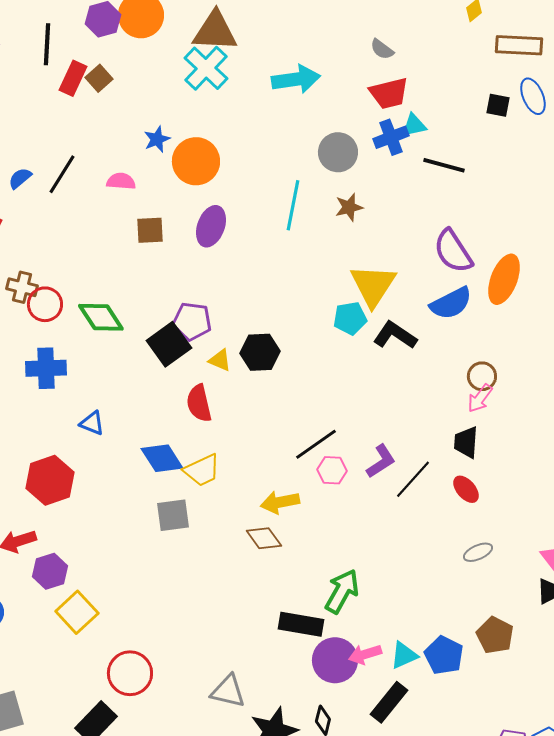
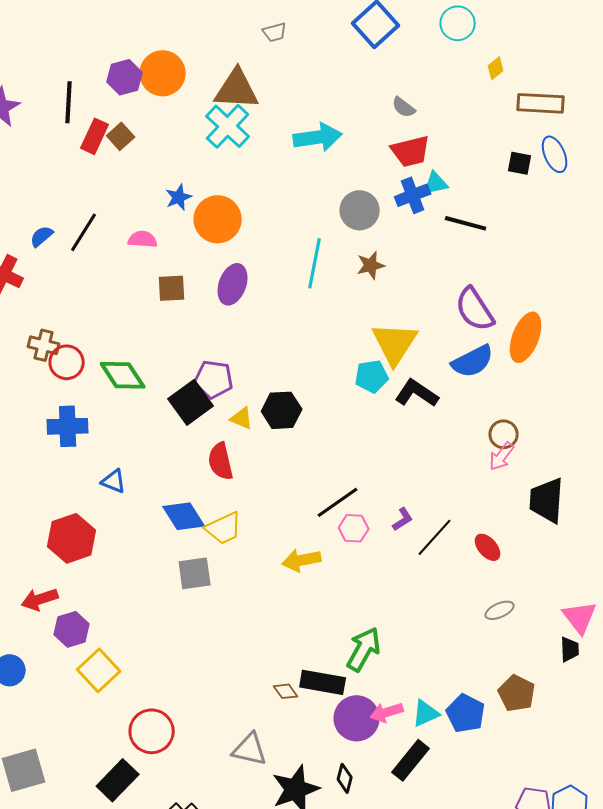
black trapezoid: (466, 442) -> (547, 500), moved, size x1.4
purple L-shape: (381, 461) -> (403, 519), size x0.7
brown diamond: (264, 538) -> (286, 691), moved, size x0.7

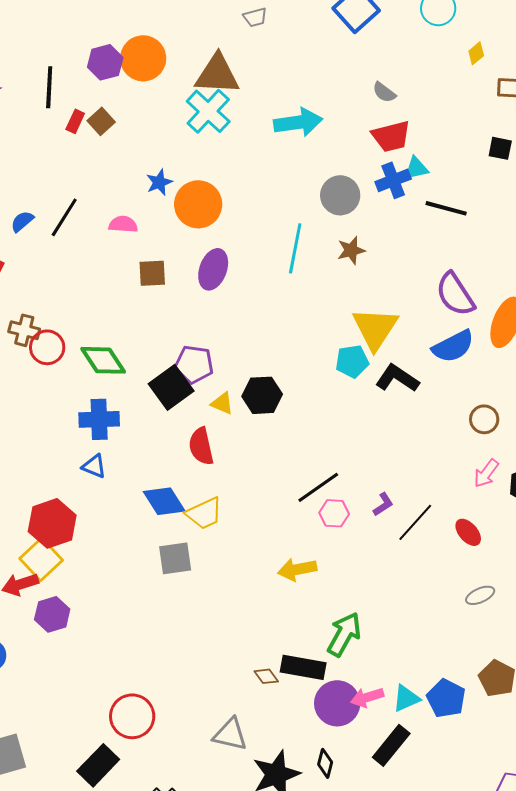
red rectangle: (95, 136) -> (75, 121), size x0.7
blue cross: (68, 426) -> (99, 419), moved
pink arrow: (502, 456) -> (486, 473), moved
yellow arrow: (302, 560) -> (297, 569), moved
yellow square: (99, 670) -> (41, 559), moved

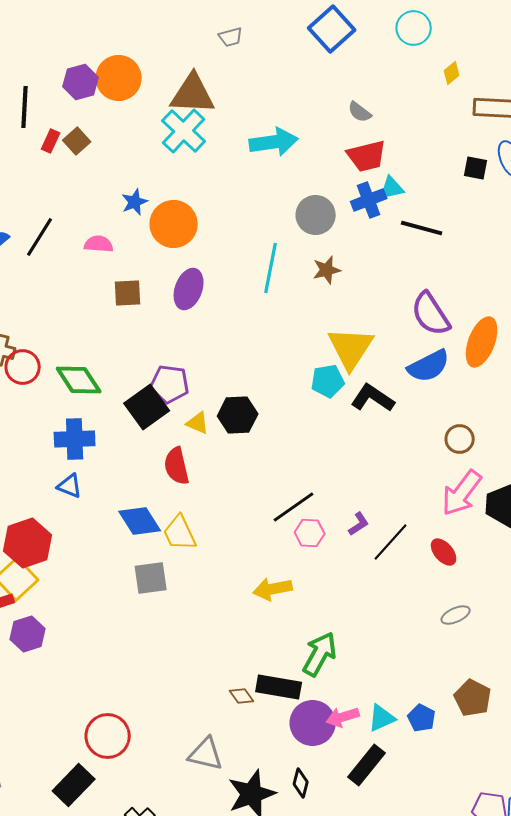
pink arrow: (486, 473) -> (462, 493), size x1.6
yellow trapezoid: (204, 513) -> (180, 533), turned 90
blue pentagon: (446, 698) -> (422, 718), size x0.7

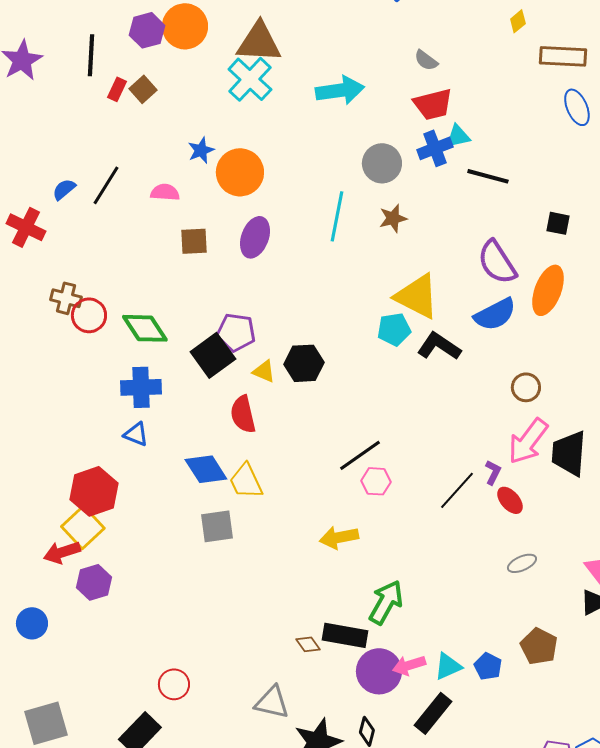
black square: (476, 168) -> (558, 223), moved
yellow triangle: (351, 348) -> (417, 296), turned -36
purple L-shape: (359, 524) -> (493, 472), moved, turned -30
red circle: (108, 736) -> (174, 684), size x0.7

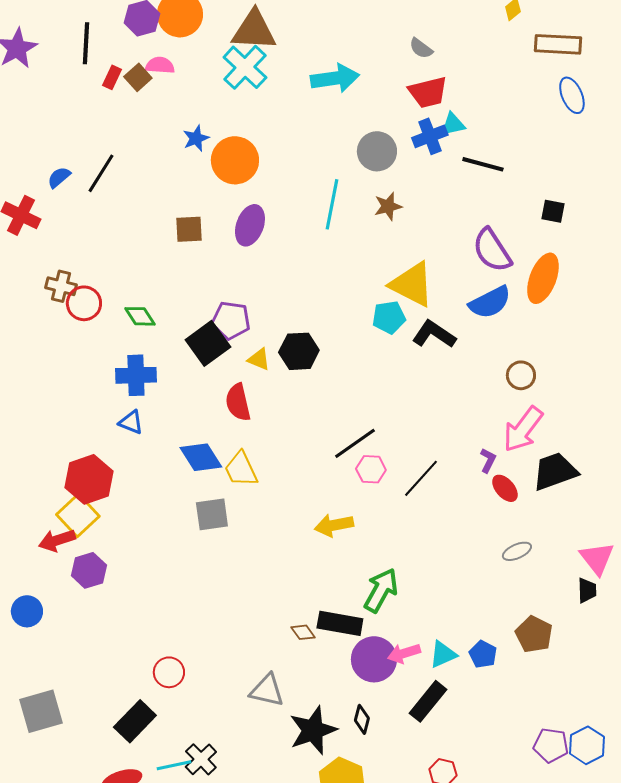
pink semicircle: (165, 192) -> (160, 65), moved
green diamond: (145, 328) -> (140, 316), size x0.7
black trapezoid: (569, 453) -> (555, 471), moved, turned 66
black line: (457, 490) -> (421, 478), moved

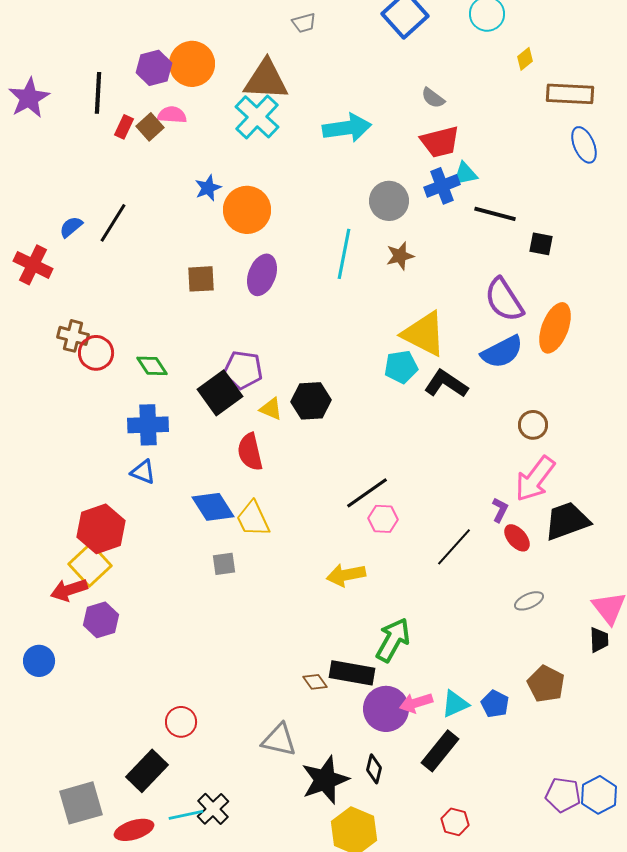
black square: (553, 211) -> (541, 244), moved
black line: (421, 478) -> (454, 547), moved
gray square: (212, 514) -> (224, 564), size x0.7
gray square: (41, 711) -> (81, 803), moved

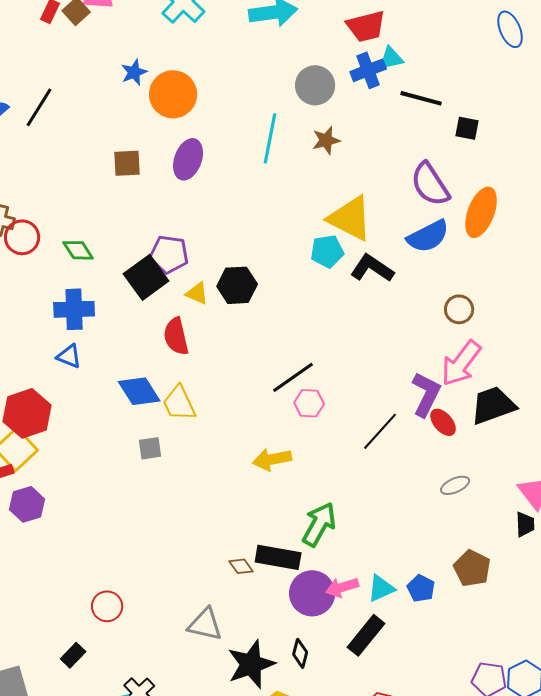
purple L-shape: (500, 510) -> (426, 394), size x1.8
black rectangle: (147, 771) -> (73, 655), size x0.6

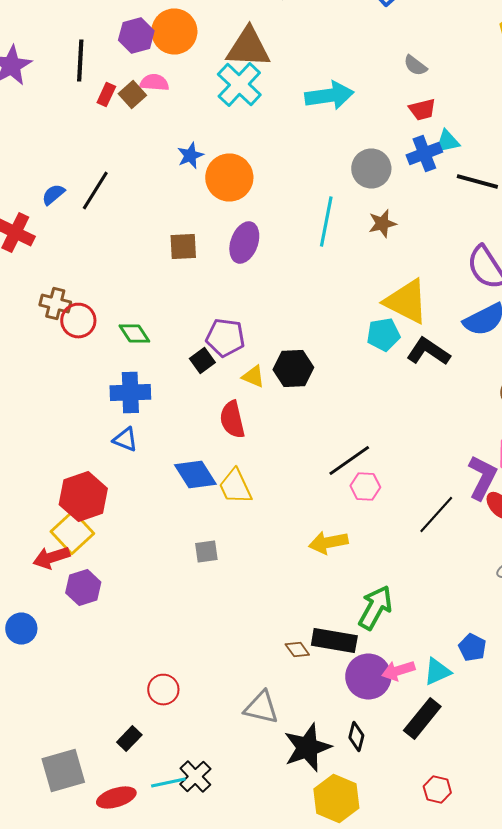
red trapezoid: (366, 26) -> (422, 110), size x0.7
black square: (146, 277) -> (202, 360), size x0.6
gray square: (150, 448) -> (206, 552), moved
blue pentagon: (421, 588) -> (472, 648), moved

